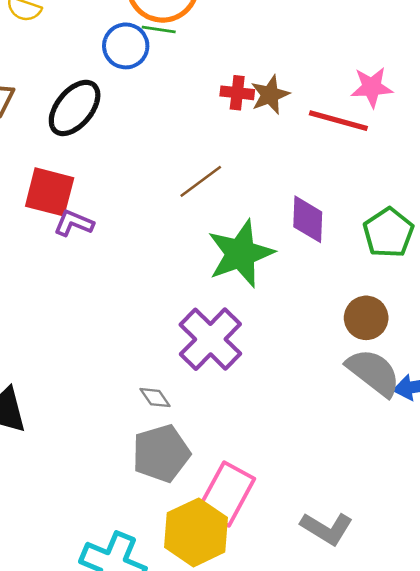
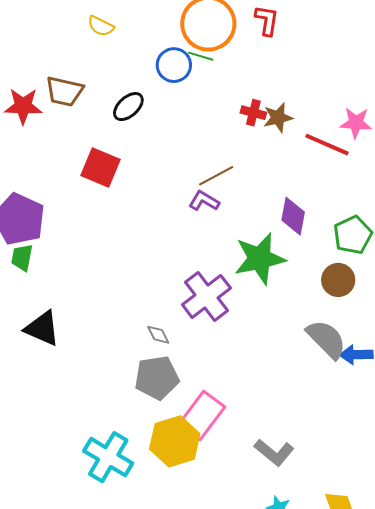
black ellipse: (75, 108) -> (128, 107), size x0.7
purple L-shape: (74, 223) -> (204, 201), moved
green star: (240, 254) -> (260, 259), moved
brown circle: (366, 318) -> (338, 280), moved

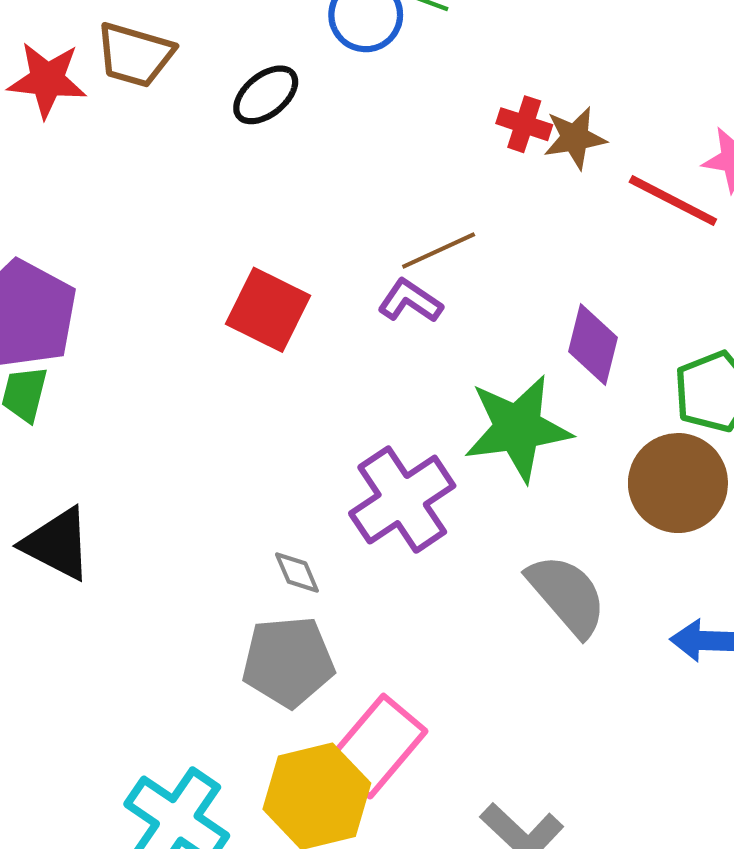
red square: (100, 168) -> (268, 310), moved
brown circle: (338, 280) -> (678, 483), size x1.4
gray semicircle: (326, 339) -> (567, 595), moved

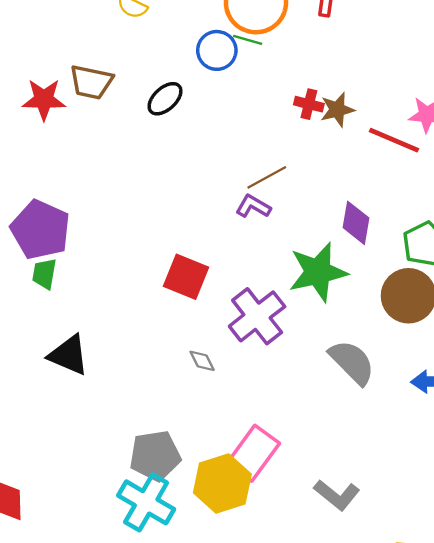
red square: (268, 310) -> (186, 277), moved
gray pentagon: (288, 662) -> (155, 456), moved

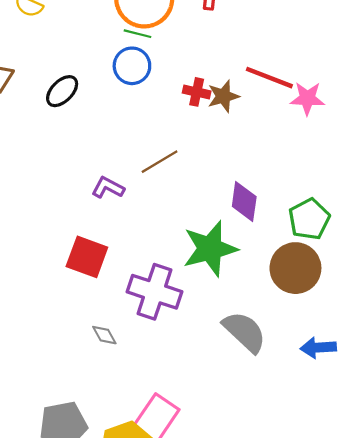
blue circle: (217, 50) -> (132, 66), moved
red line: (394, 140) -> (269, 78), moved
purple L-shape: (253, 206) -> (108, 188), moved
purple cross: (257, 316) -> (155, 292), turned -32

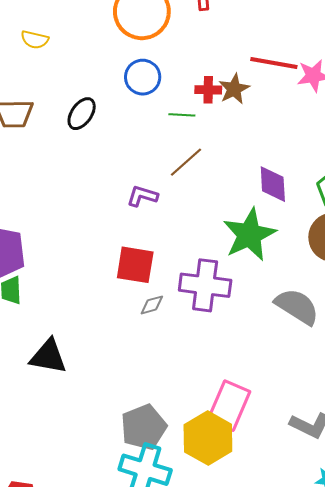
green line: (138, 34) -> (182, 115), moved
gray diamond: (104, 335) -> (152, 305), moved, turned -65

